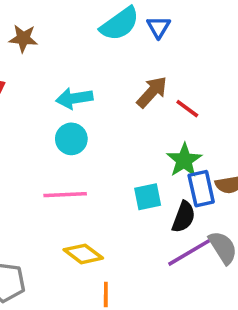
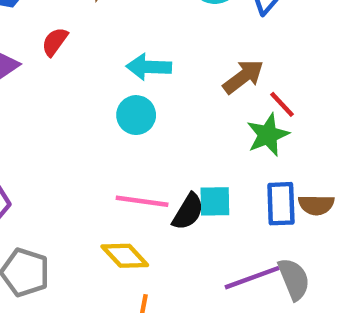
green star: (184, 160) -> (268, 135), moved
pink line: (65, 195) -> (142, 201), moved
black semicircle: (184, 217) -> (188, 212), moved

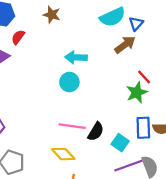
red semicircle: (55, 42) -> (18, 37), moved
brown arrow: (243, 77) -> (125, 45), moved
cyan square: (215, 201) -> (120, 143), moved, turned 36

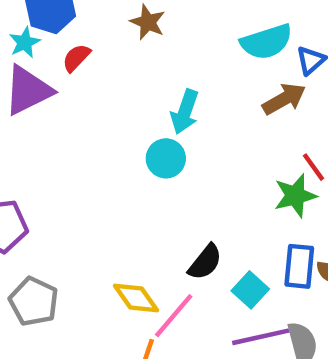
cyan arrow: (76, 57) -> (185, 112), turned -80
pink line: (72, 126) -> (174, 316), moved, turned -65

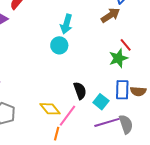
black semicircle: (205, 262) -> (80, 91), turned -54

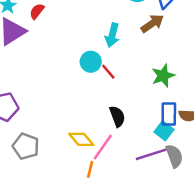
cyan arrow: (66, 24) -> (112, 35), moved
red line: (126, 45) -> (108, 72), moved
cyan square: (101, 102) -> (164, 131), moved

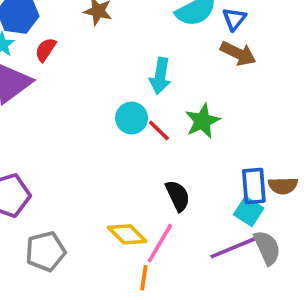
brown arrow: (152, 23) -> (238, 53), moved, turned 65
green star: (163, 76) -> (202, 121), moved
gray pentagon: (26, 146) -> (46, 251), turned -30

